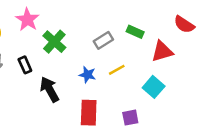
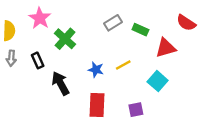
gray rectangle: (103, 40) -> (113, 23), moved

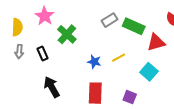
green rectangle: (140, 30) -> (134, 26), size x1.5
black arrow: (60, 83) -> (52, 87), moved
purple square: (136, 110) -> (130, 97), turned 32

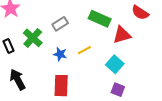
gray rectangle: (109, 20) -> (60, 24), moved
green cross: (67, 34) -> (33, 38), moved
purple square: (130, 97) -> (118, 90), moved

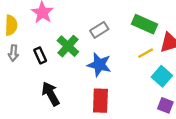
yellow line: (84, 50) -> (146, 53), moved
blue star: (60, 54) -> (99, 65), size x1.5

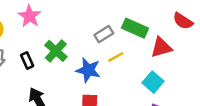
gray rectangle: (99, 30) -> (104, 34), moved
yellow line: (146, 53) -> (116, 57), moved

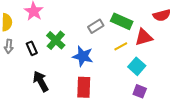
red semicircle: (183, 21) -> (162, 15), turned -48
yellow line: (116, 57) -> (121, 46), moved

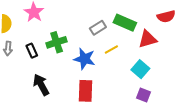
green cross: (56, 40) -> (57, 42), turned 30
yellow line: (121, 46) -> (111, 50), moved

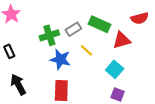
green cross: (57, 42) -> (49, 35), moved
yellow line: (111, 50) -> (86, 50), turned 72

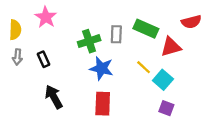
gray rectangle: (73, 29) -> (116, 34), turned -56
yellow line: (86, 50) -> (144, 67), moved

